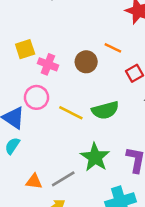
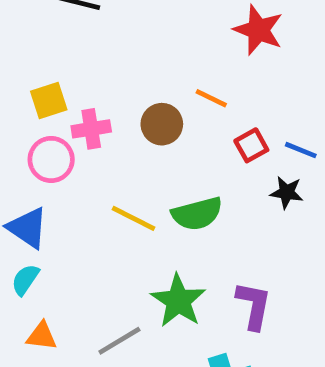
pink cross: (48, 64) -> (91, 129), turned -30
pink circle: (37, 97) -> (51, 159), moved
orange triangle: (34, 181) -> (42, 336), moved

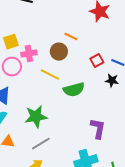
orange line: (211, 98) -> (71, 37), moved
yellow line: (134, 218) -> (50, 75), moved
green star: (178, 301) -> (36, 117), moved, turned 30

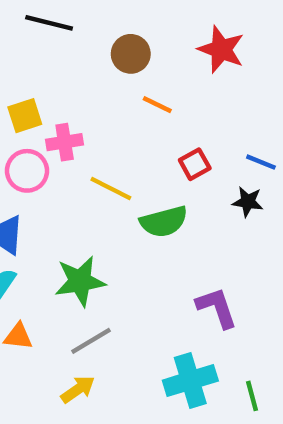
brown circle: (59, 52) -> (131, 54), moved
red square: (97, 61) -> (195, 164), moved
purple L-shape: (98, 129) -> (217, 308), turned -30

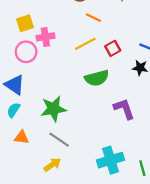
yellow line: (111, 188) -> (85, 44), moved, turned -55
purple L-shape: (217, 308) -> (124, 109), moved
gray line: (91, 341) -> (59, 140), turned 65

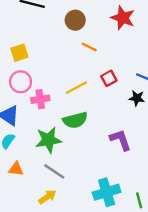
pink cross: (45, 37) -> (40, 99), moved
yellow line: (85, 44) -> (76, 88), moved
green semicircle: (97, 78) -> (75, 120), moved

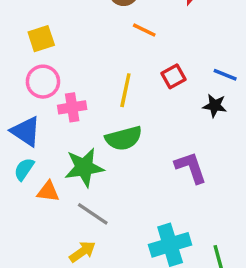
yellow line: (76, 88) -> (125, 90), turned -50
orange triangle: (16, 169) -> (48, 192), moved

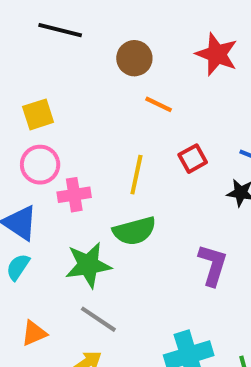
purple L-shape: (191, 167) -> (213, 265), turned 36
orange triangle: (48, 192) -> (34, 333), moved, turned -30

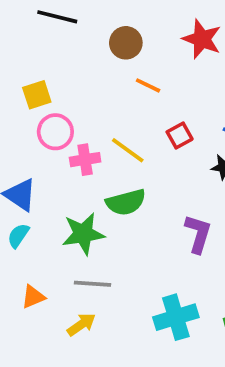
pink circle: (40, 165) -> (55, 132), moved
yellow line: (136, 175) -> (128, 150), turned -66
pink cross: (74, 195) -> (85, 160), moved
gray line: (98, 319) -> (92, 284), turned -30

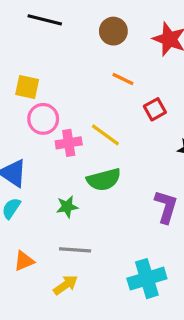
brown circle: (126, 43) -> (113, 31), moved
yellow square: (37, 95) -> (27, 87), turned 30
red square: (180, 135) -> (155, 109), moved
green star: (83, 234) -> (67, 207), size x0.6

